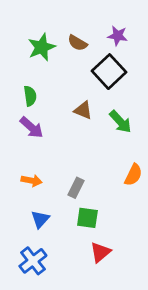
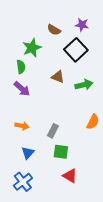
green star: (42, 47) -> (32, 48), moved
green arrow: (120, 122) -> (84, 85), turned -60
red triangle: (100, 252) -> (70, 176), turned -49

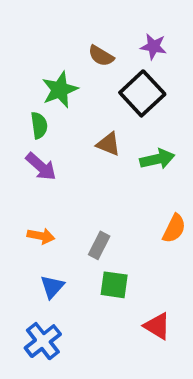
red triangle: (70, 176) -> (157, 326), moved

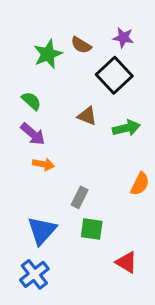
green star: (60, 90) -> (48, 54), moved
green semicircle: (39, 125) -> (31, 101), turned -40
orange arrow: (41, 236) -> (43, 164), moved
blue triangle: (52, 287) -> (42, 231), size x1.5

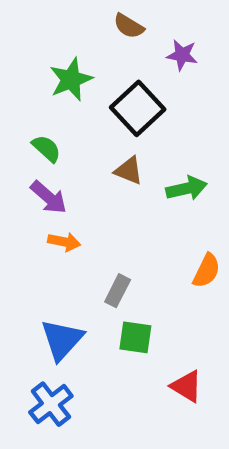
brown semicircle: (81, 45) -> (129, 26), moved
black square: (114, 75) -> (138, 108), moved

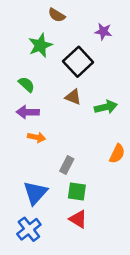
brown semicircle: (129, 26) -> (57, 15), moved
purple arrow: (49, 197) -> (28, 112), turned 140
red triangle: (187, 386) -> (78, 219), moved

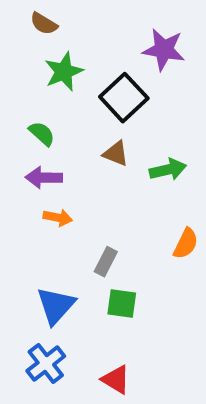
brown semicircle: (57, 15) -> (44, 24), moved
purple star: (103, 31) -> (164, 50), size x1.5
red triangle: (78, 219) -> (116, 380), moved

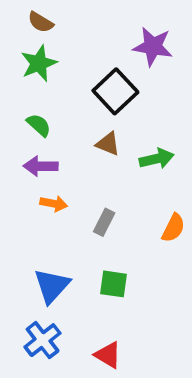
green star: (64, 72) -> (39, 63), moved
gray rectangle: (106, 262) -> (104, 222), moved

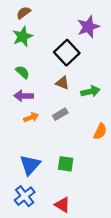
brown semicircle: (41, 22) -> (24, 13), turned 112
purple star: (153, 47) -> (88, 27), turned -30
orange arrow: (54, 204) -> (31, 117), turned -32
gray rectangle: (104, 222) -> (60, 114), moved, turned 32

